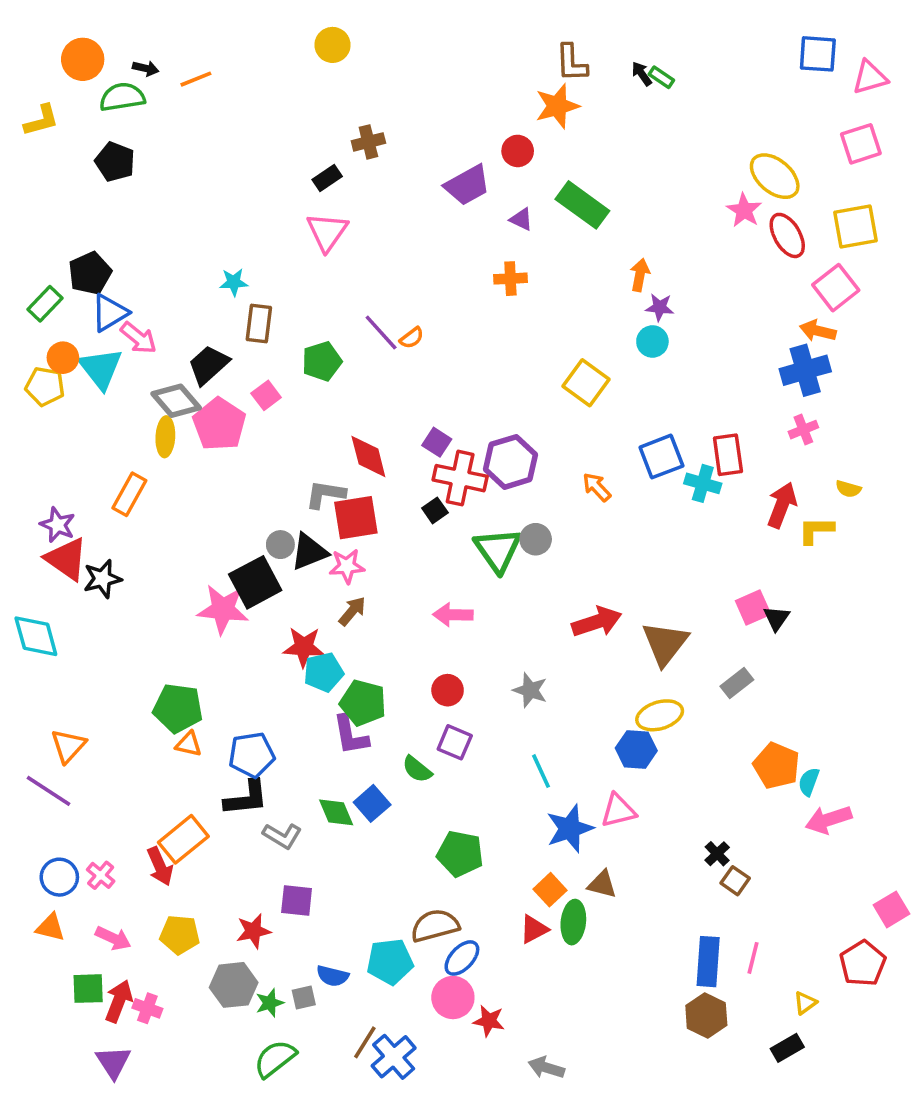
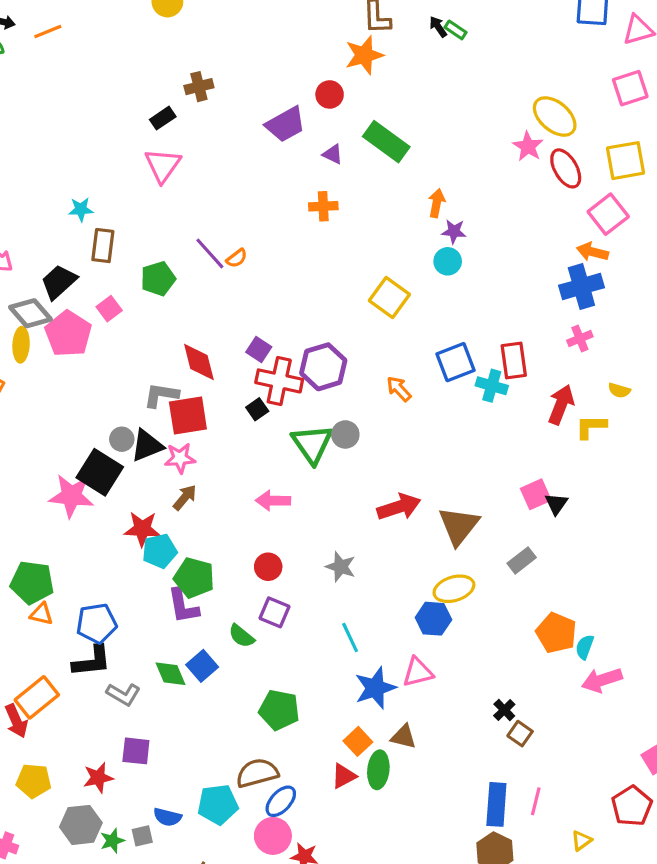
black square: (255, 582) -> (100, 472), turned -30

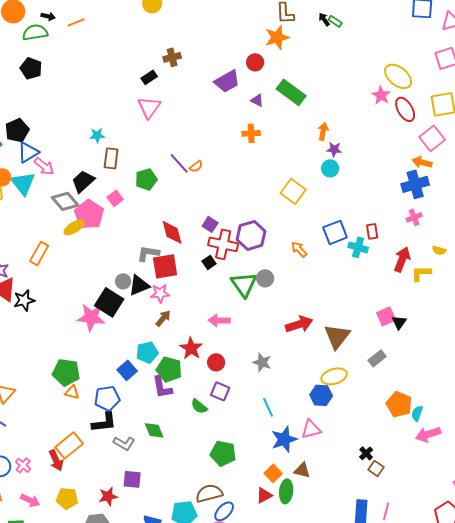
yellow ellipse: (21, 345) -> (74, 227), moved, turned 55
red rectangle: (514, 360) -> (372, 231), size x0.7
red star: (142, 529) -> (191, 348), moved, turned 30
blue square: (202, 666) -> (127, 370), moved

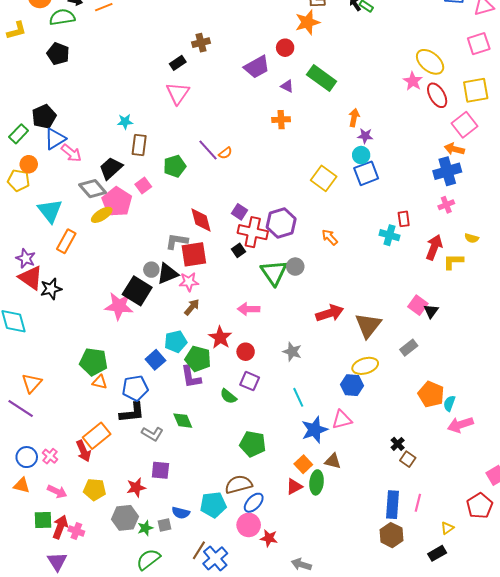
cyan triangle: (23, 183) -> (50, 211), moved
blue square: (335, 232) -> (366, 173), moved
pink square: (386, 316) -> (418, 305), turned -30

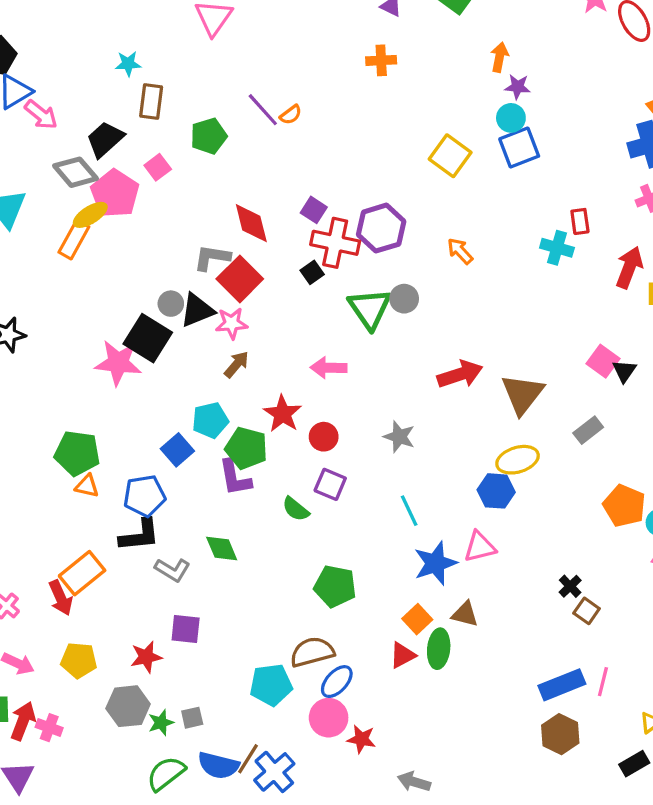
orange rectangle: (66, 241) -> (74, 240), moved
red square: (194, 254) -> (240, 279), turned -36
blue rectangle: (393, 505) -> (562, 685), turned 64
blue semicircle: (181, 513) -> (218, 765), moved, size x1.4

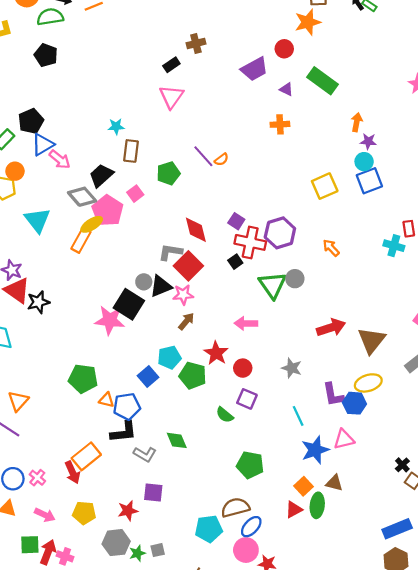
yellow square: (450, 156) -> (325, 186), turned 30
purple L-shape: (235, 478) -> (333, 395), moved
orange triangle: (87, 486) -> (107, 400), moved

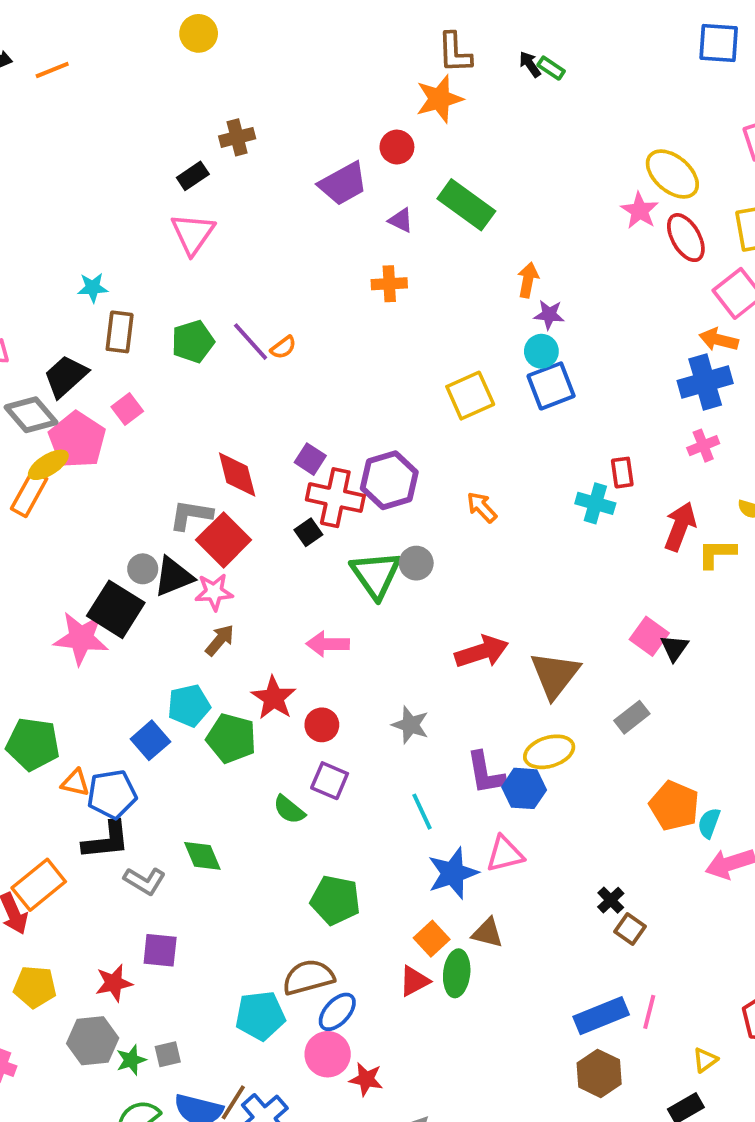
green pentagon: (168, 173) -> (193, 342), moved

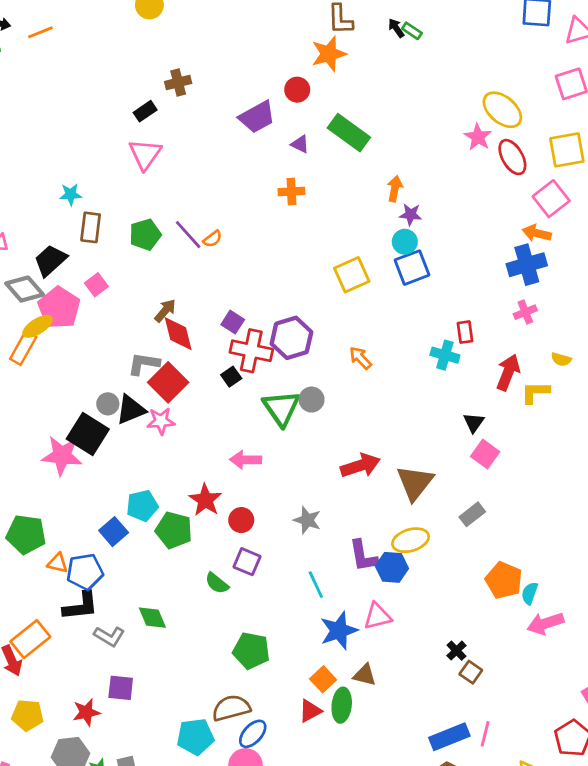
brown arrow: (220, 640) -> (165, 311), moved
black triangle: (674, 648) -> (474, 422), moved

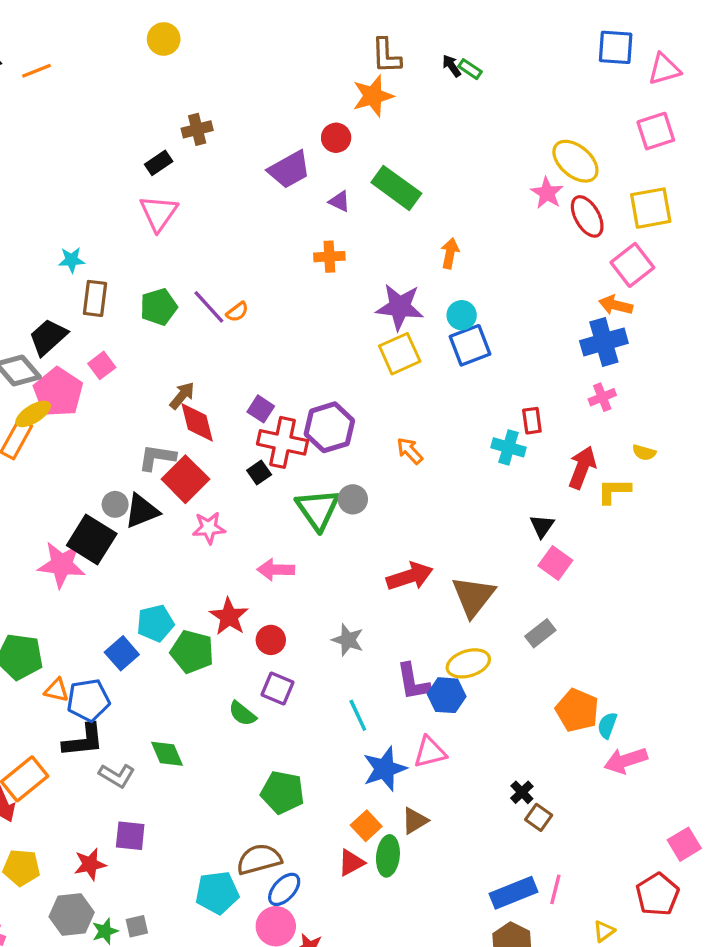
purple star: (411, 214) -> (400, 307), moved, size x1.8
pink star: (161, 421) -> (209, 528), moved
brown triangle: (365, 675) -> (415, 821), turned -45

